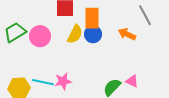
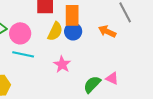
pink star: (63, 81) -> (62, 64), moved, turned -30
cyan line: (43, 82) -> (23, 54), moved

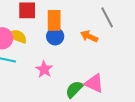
yellow semicircle: (55, 31) -> (17, 36), moved, turned -96
pink triangle: (112, 78) -> (94, 83), size x1.5

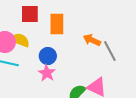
gray line: (107, 17) -> (110, 51), moved
blue circle: (55, 36) -> (48, 56), moved

